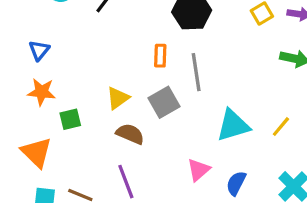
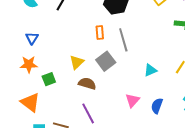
blue triangle: (39, 50) -> (32, 38), moved
cyan triangle: (233, 125) -> (150, 70), size x0.6

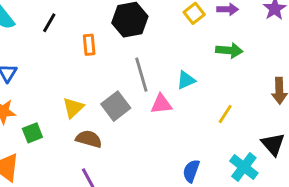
orange rectangle: (100, 33) -> (89, 45), moved
cyan triangle: (150, 70) -> (186, 80), moved
pink triangle: (132, 100) -> (161, 104), moved, turned 42

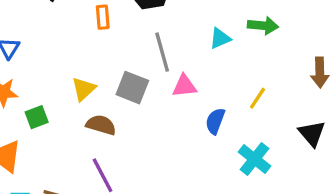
cyan triangle: (186, 80) -> (220, 38), moved
gray square: (116, 106) -> (132, 88), turned -32
cyan cross: (244, 167) -> (255, 159), moved
blue semicircle: (191, 171) -> (215, 121), moved

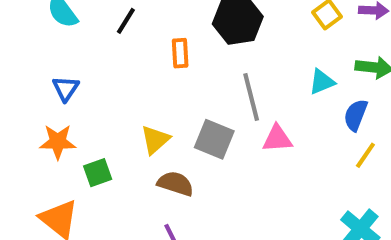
blue semicircle: (215, 121) -> (356, 115), moved

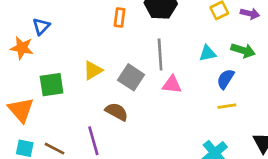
orange star: (58, 142) -> (22, 48), moved
yellow line: (365, 155) -> (227, 106), turned 36
green square: (98, 173) -> (52, 85), size x1.4
brown semicircle: (175, 184) -> (117, 112), moved

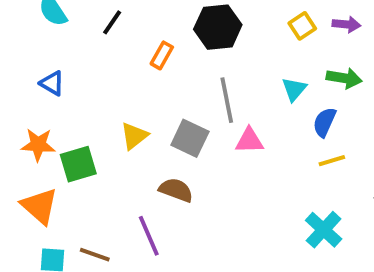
orange rectangle: (120, 17) -> (162, 55), turned 30
blue triangle: (41, 26) -> (52, 83), turned -36
orange star: (22, 48) -> (38, 145), moved
cyan triangle: (208, 53) -> (294, 89), turned -30

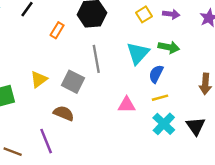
cyan triangle: (294, 89) -> (138, 53), size x1.5
pink triangle: (249, 141) -> (127, 105), moved
cyan cross: (324, 230) -> (164, 124), moved

